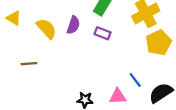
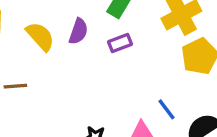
purple rectangle: (103, 33) -> (120, 43), turned -42

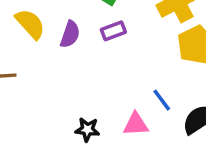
purple semicircle: (78, 31) -> (70, 34), moved

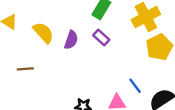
purple rectangle: (113, 31) -> (101, 38), turned 63

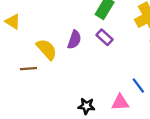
yellow semicircle: (43, 33) -> (47, 49), moved

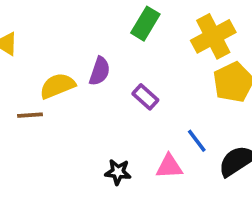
purple rectangle: (105, 37) -> (145, 97), moved
yellow semicircle: (47, 49) -> (57, 86), turned -70

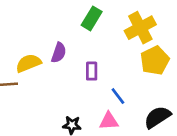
purple rectangle: (145, 97) -> (92, 71), turned 48
blue line: (197, 141) -> (118, 96), moved

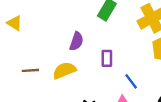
yellow semicircle: (28, 63) -> (64, 70), moved

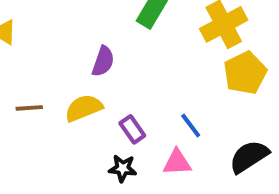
purple rectangle: (107, 58) -> (132, 129), moved, turned -35

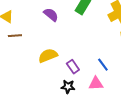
purple semicircle: (103, 61) -> (51, 15), moved, turned -70
brown line: (29, 108) -> (15, 36), moved

